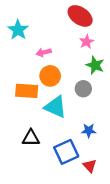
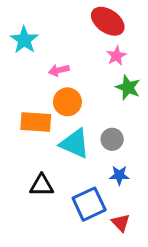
gray circle: (83, 89) -> (112, 139), moved

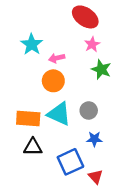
cyan star: (24, 40) -> (32, 44), moved
pink arrow: (59, 70) -> (57, 58), moved
orange rectangle: (36, 122) -> (28, 118), moved

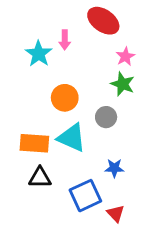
pink star: (92, 44) -> (125, 56), moved
pink arrow: (57, 58) -> (65, 40), moved, turned -77
gray circle: (89, 111) -> (106, 117), moved

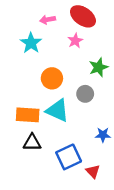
pink arrow: (65, 40) -> (48, 20), moved, turned 80
pink star: (125, 56) -> (75, 41), moved
green star: (123, 84) -> (98, 67), turned 30
blue star: (114, 168) -> (103, 135), moved

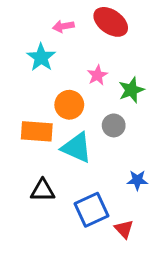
pink star: (75, 41) -> (97, 75), moved
orange rectangle: (28, 115) -> (37, 131), moved

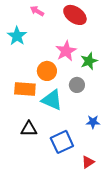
pink arrow: (63, 26) -> (37, 11), moved, turned 40
cyan star: (41, 57) -> (17, 36), moved
pink star: (97, 75) -> (66, 51), size x1.5
red triangle: (124, 229) -> (88, 162), moved, turned 40

